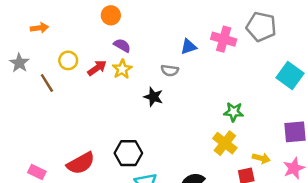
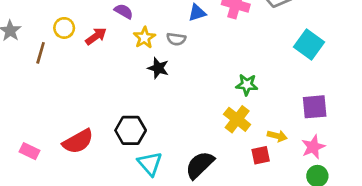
yellow star: (122, 69) -> (144, 38), moved
brown line: (47, 83) -> (41, 53), turned 48

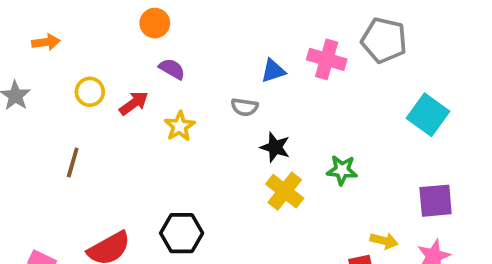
yellow star: (144, 38) -> (180, 126), moved
brown line: (41, 53) -> (73, 162), moved
black star: (158, 68) -> (275, 147), moved
yellow cross: (237, 119) -> (285, 191), moved

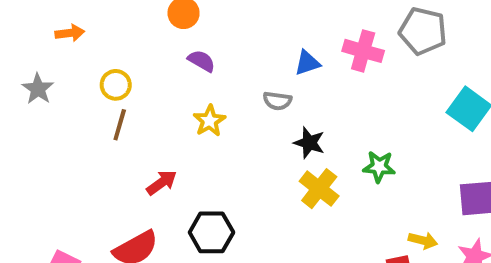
red arrow: (134, 103) -> (162, 183), moved
brown line: (73, 162) -> (120, 125), moved

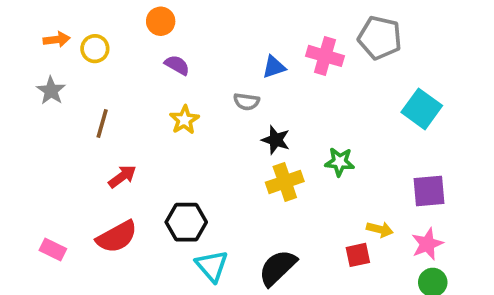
yellow circle: (116, 85) -> (95, 49), moved
gray star: (38, 89) -> (51, 91), moved
red arrow: (162, 183) -> (122, 176), moved
yellow cross: (319, 189) -> (285, 182), turned 33

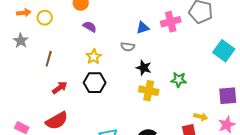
pink cross: (325, 56) -> (171, 22), turned -30
yellow cross: (285, 182) -> (149, 91), turned 30
black hexagon: (186, 222) -> (95, 83), moved

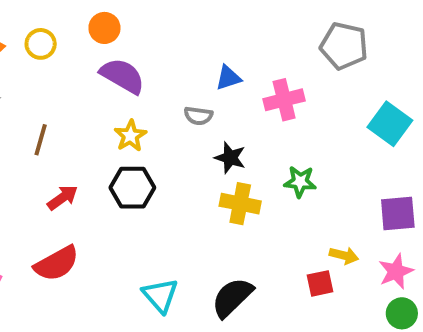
yellow circle: (45, 18) -> (41, 44), moved
pink cross: (171, 22) -> (284, 100), moved
purple semicircle: (90, 27) -> (122, 76), size x1.6

